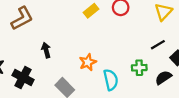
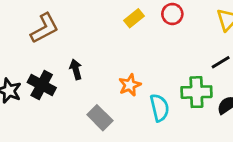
green cross: (139, 68) -> (196, 92), size x1.5
black cross: (23, 78) -> (42, 85), moved

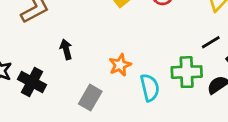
black cross: (42, 85) -> (32, 82), moved
gray rectangle: (100, 118) -> (90, 98), turned 75

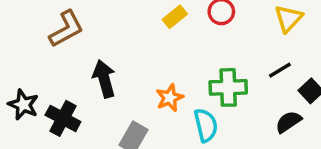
black arrow: (66, 49) -> (104, 79), size x1.5
green cross: (187, 72) -> (228, 87), moved

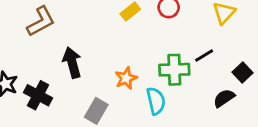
black line: (280, 70) -> (204, 55), moved

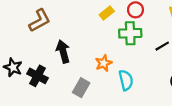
green cross: (174, 70) -> (130, 33), moved

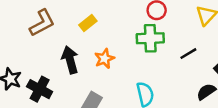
yellow rectangle: (107, 13) -> (88, 23), moved
orange star: (104, 63) -> (104, 59), moved

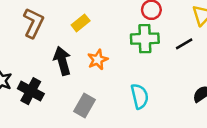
brown L-shape: (42, 23) -> (33, 23), turned -36
black line: (188, 54) -> (184, 44), moved

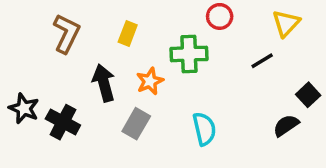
yellow rectangle: (81, 23) -> (128, 33), turned -30
green cross: (145, 39) -> (189, 54), moved
gray rectangle: (85, 105) -> (136, 124), moved

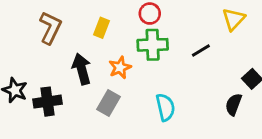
red circle: (220, 16) -> (150, 14), moved
black line: (262, 61) -> (201, 50), moved
black cross: (63, 122) -> (48, 102), turned -36
black semicircle: (286, 125) -> (234, 104), turned -35

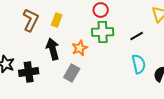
yellow rectangle: (101, 28) -> (57, 20), moved
cyan semicircle: (165, 107) -> (139, 64), moved

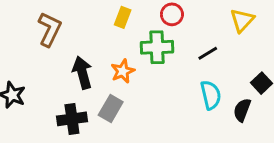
red circle: (101, 10) -> (172, 14), moved
yellow rectangle: (57, 20) -> (123, 17), moved
black cross: (29, 72) -> (72, 119), moved

